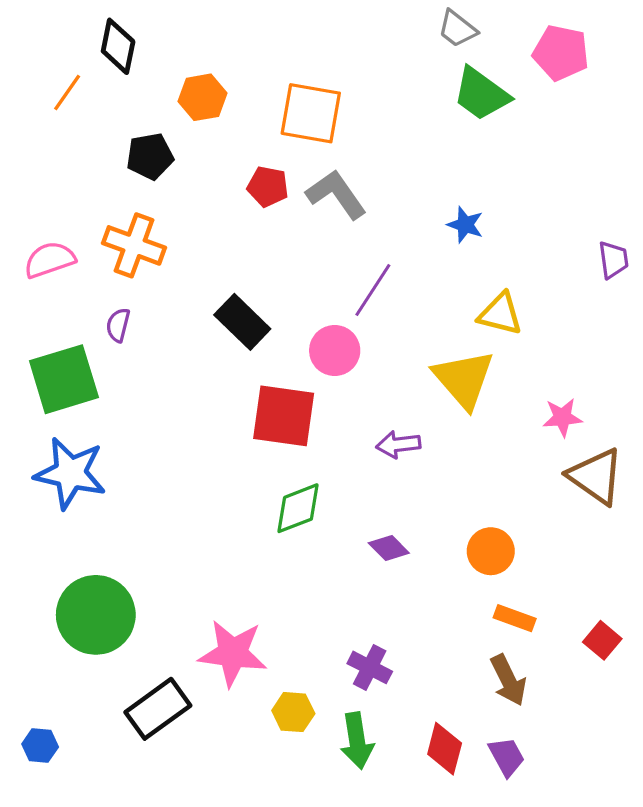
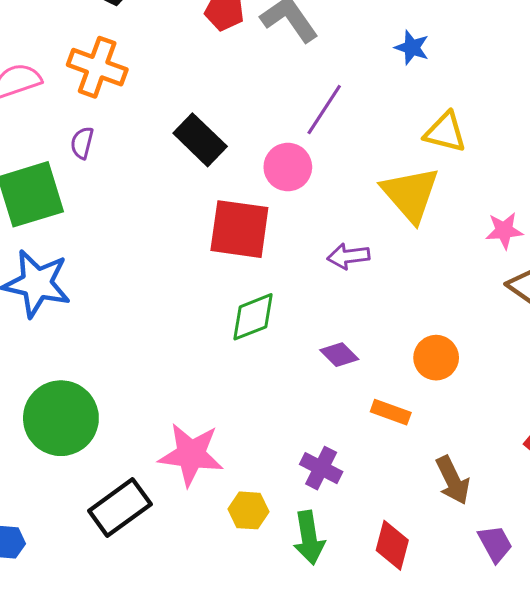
orange rectangle: (515, 618) -> (391, 412), moved
purple trapezoid: (507, 757) -> (495, 544), moved

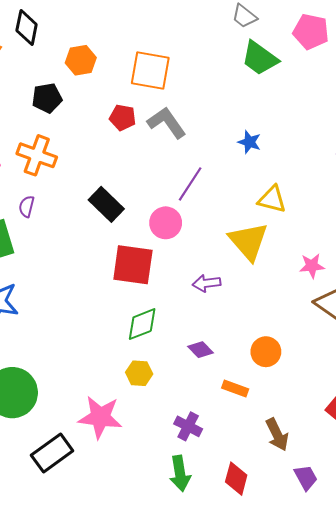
yellow hexagon: (248, 510) -> (139, 373), moved

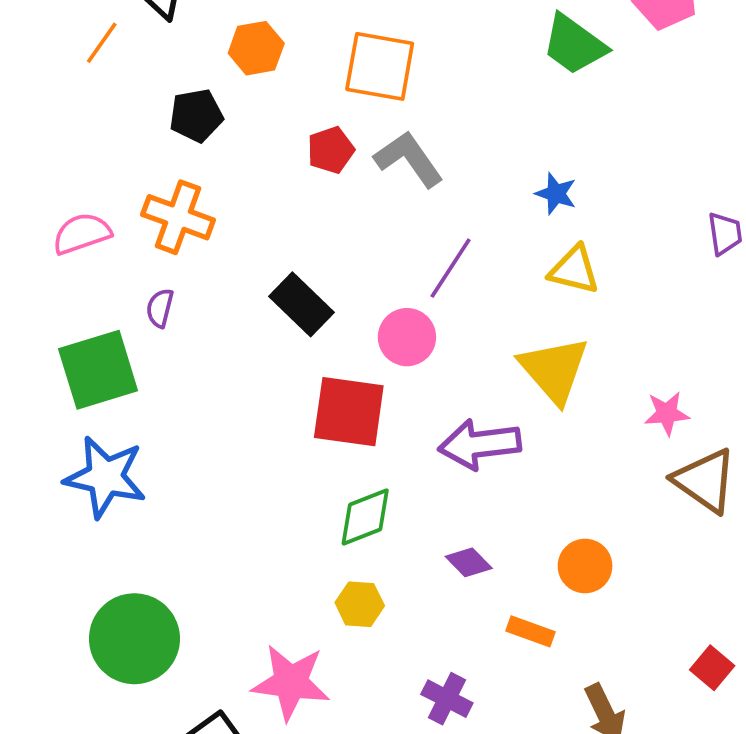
red pentagon: (123, 117) -> (331, 150), turned -30
yellow triangle: (272, 199) -> (574, 270), moved
purple arrow: (207, 283) -> (480, 444), size x1.6

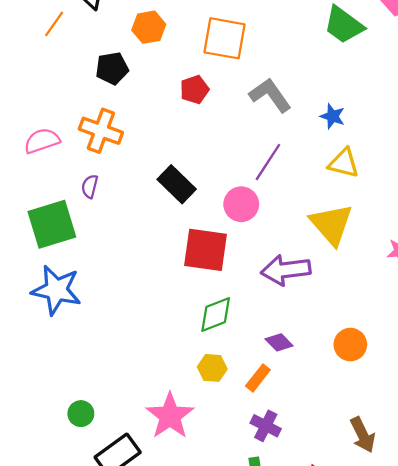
gray L-shape: (409, 159) -> (270, 95), moved
orange rectangle: (530, 631) -> (258, 378), moved, turned -72
green circle: (134, 639) -> (81, 414), moved, size x0.5
pink star: (291, 682) -> (170, 416), turned 30

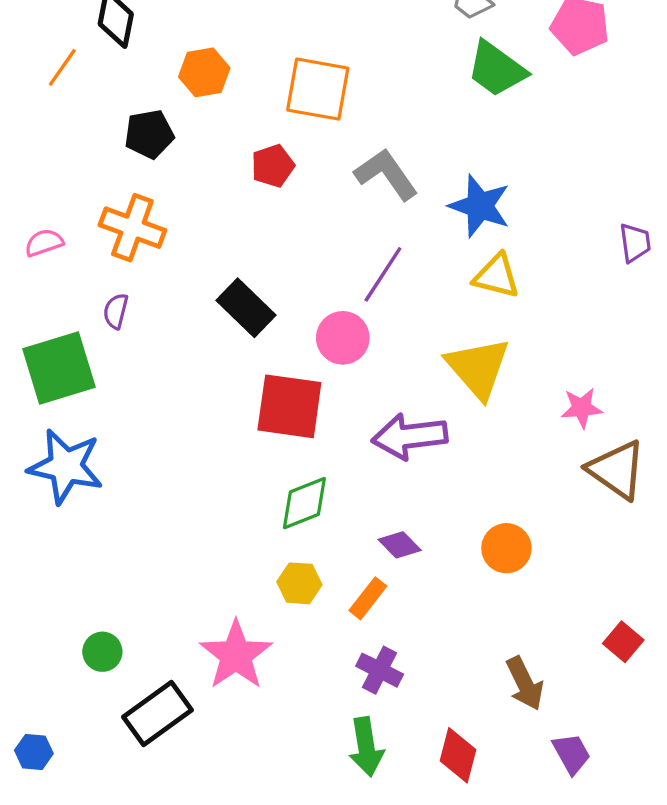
blue star: (333, 116) -> (480, 206), size x1.6
pink semicircle: (42, 141) -> (44, 243), size x0.7

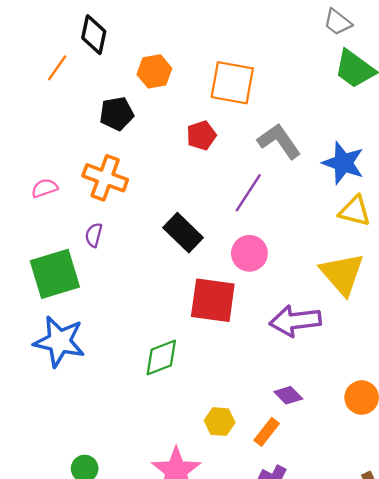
purple line: (383, 274) -> (248, 193), moved
green diamond: (304, 503) -> (161, 357), moved

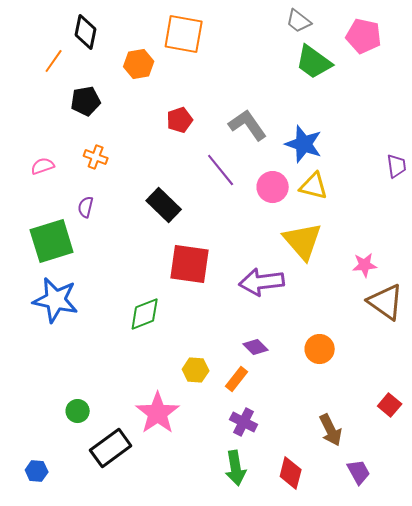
orange square: (232, 83) -> (184, 34), moved
black pentagon: (117, 114) -> (86, 101), moved
orange cross: (105, 178) -> (96, 157), size x0.6
purple line: (248, 193) -> (221, 170), turned -72
pink circle: (249, 253) -> (273, 187), moved

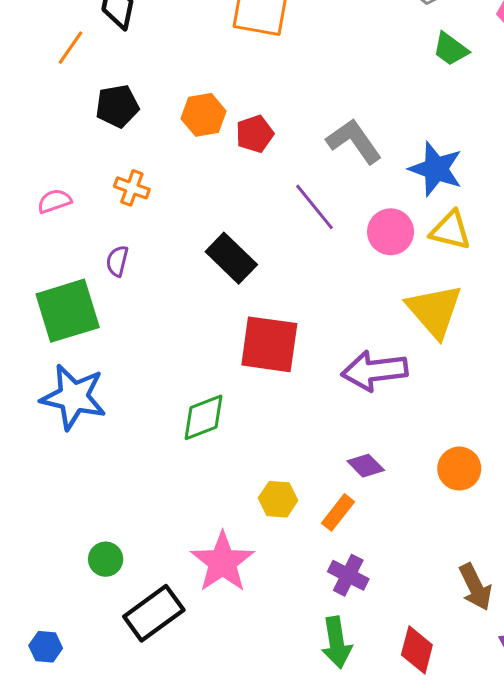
green trapezoid: (314, 62) -> (451, 49), size x0.7
orange hexagon: (139, 64) -> (204, 115), moved

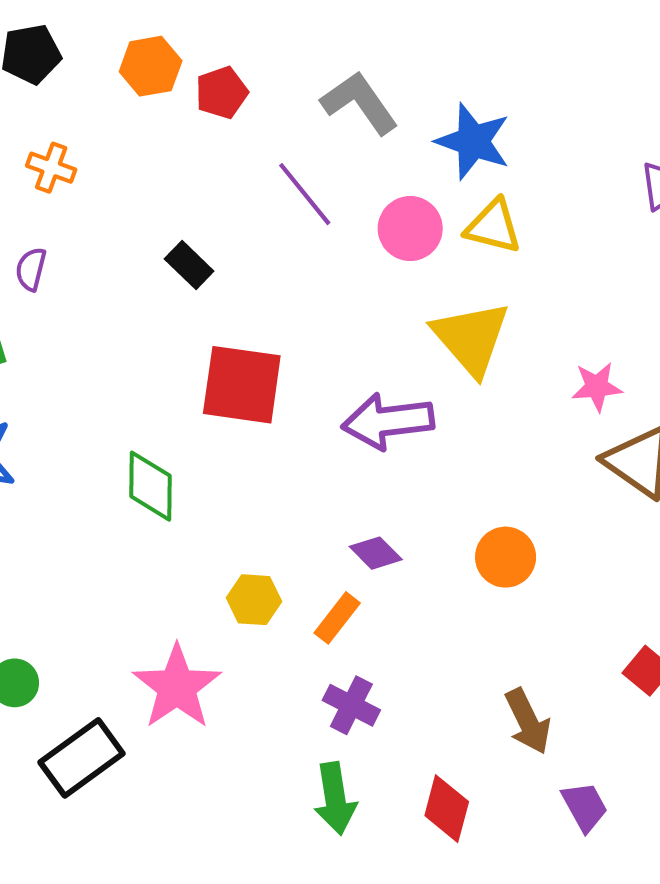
black rectangle: (231, 258) -> (189, 265), size x0.7
green diamond: (204, 417) -> (151, 486), turned -68

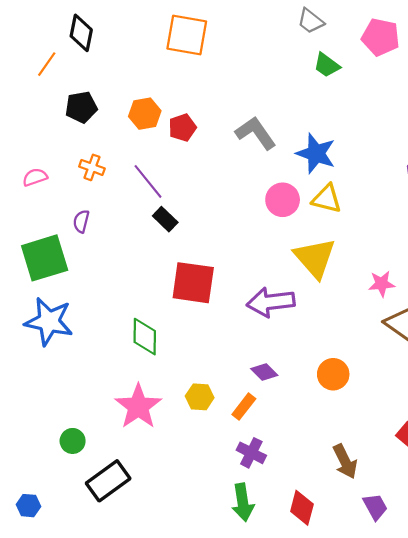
purple line: (305, 194) -> (148, 181), moved
pink star: (177, 687) -> (138, 407), moved

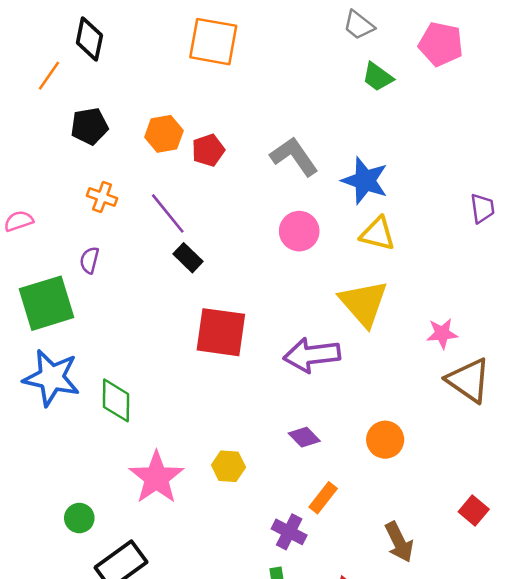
pink semicircle: (35, 177) -> (19, 221), moved
pink circle: (283, 200) -> (299, 231), moved
green diamond: (145, 337) -> (116, 400), moved
orange rectangle: (244, 407) -> (323, 498), moved

